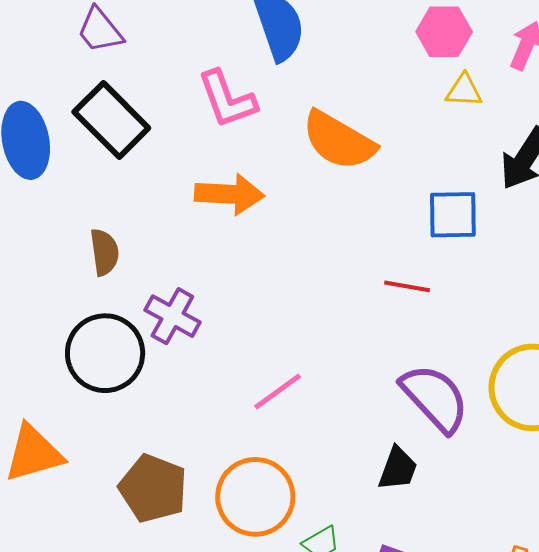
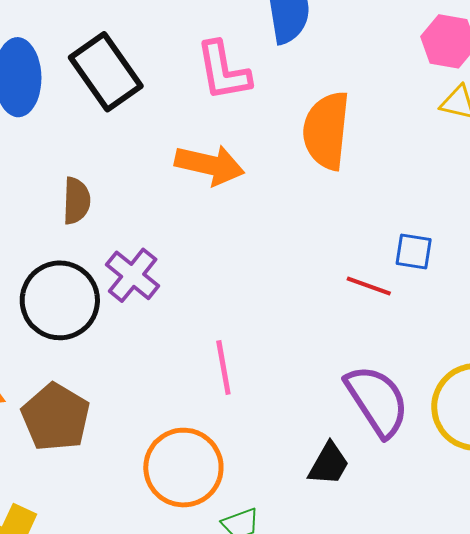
orange semicircle: (339, 140) -> (326, 131), turned 56
blue square: (453, 215) -> (414, 252), moved, size x0.7
pink line: (278, 391) -> (223, 367), turned -74
brown pentagon: (153, 488) -> (56, 417), moved

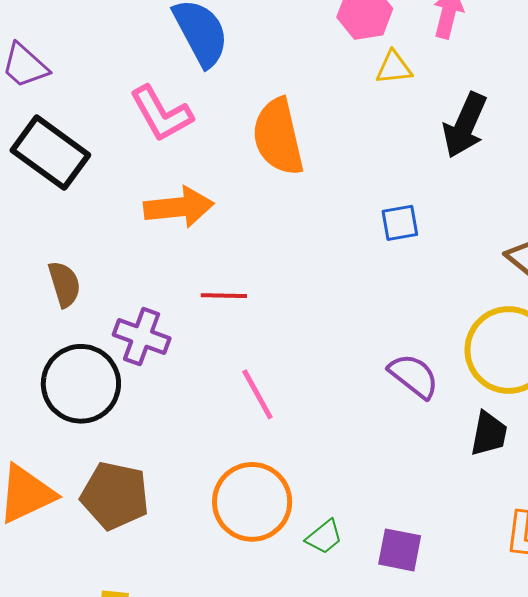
red line: (369, 286) -> (224, 296), moved
purple semicircle: (377, 401) -> (414, 376), size x0.7
black trapezoid: (329, 464) -> (489, 434), moved

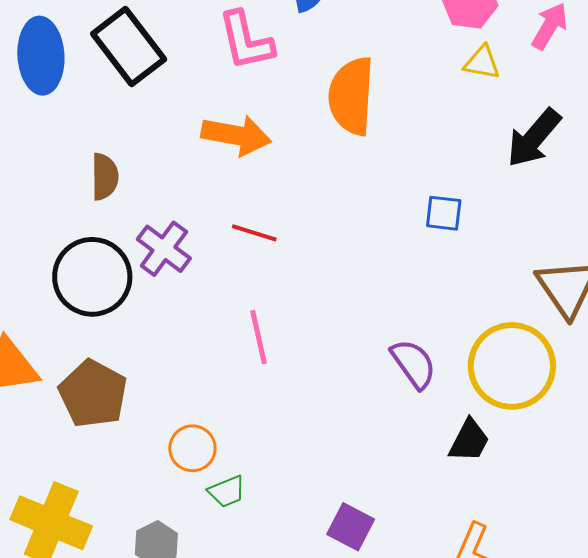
orange circle: (252, 502) -> (192, 448), moved, size x0.6
green trapezoid: (324, 537) -> (227, 491), moved

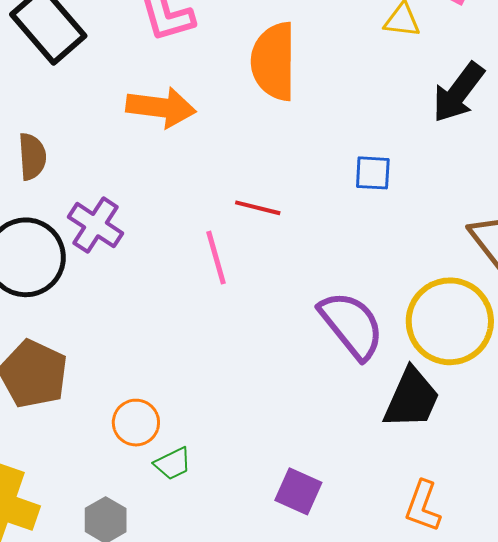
red line: (254, 233) -> (258, 208), moved
pink line: (259, 337) -> (216, 258), moved
purple semicircle: (413, 364) -> (352, 325), size x1.4
black trapezoid: (469, 441) -> (412, 398), size x1.4

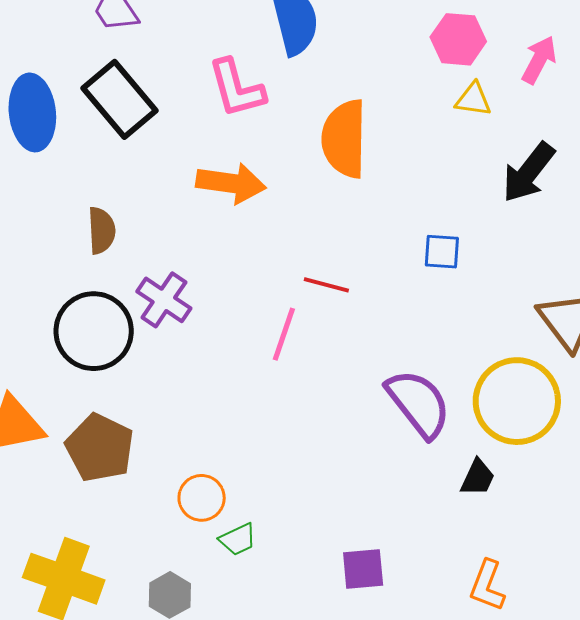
pink line: (216, 258) -> (284, 334), turned 34
black trapezoid: (412, 398) -> (478, 478), size x0.6
purple square: (298, 491) -> (363, 569), turned -30

